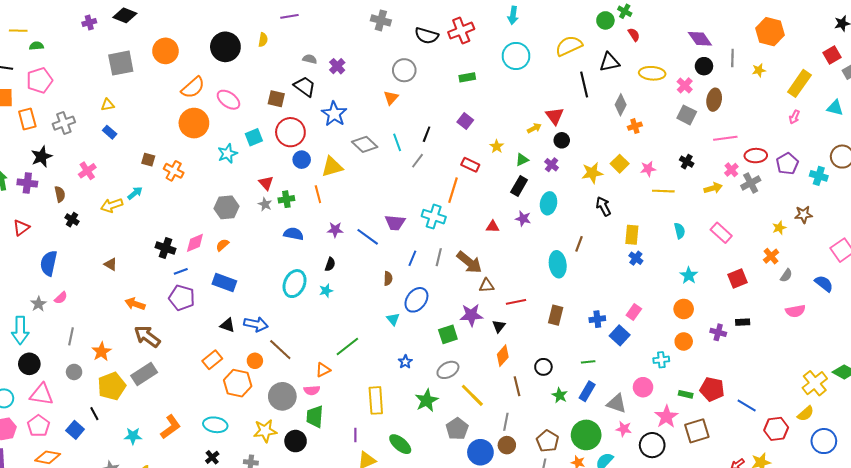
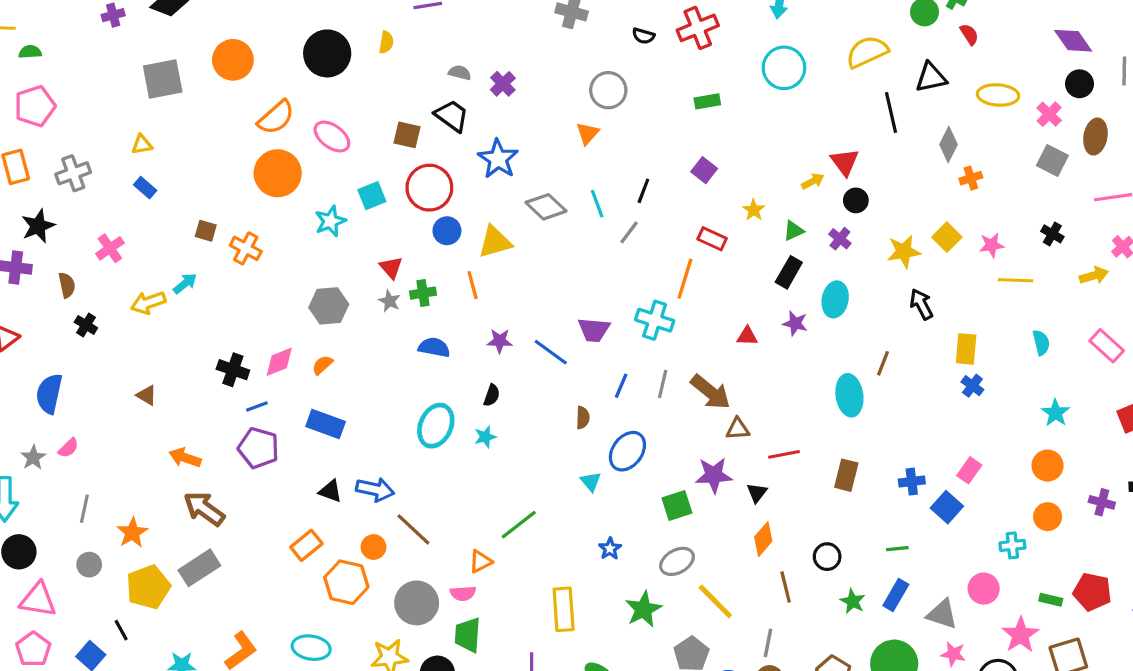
black semicircle: (427, 36) -> (643, 36), size x0.6

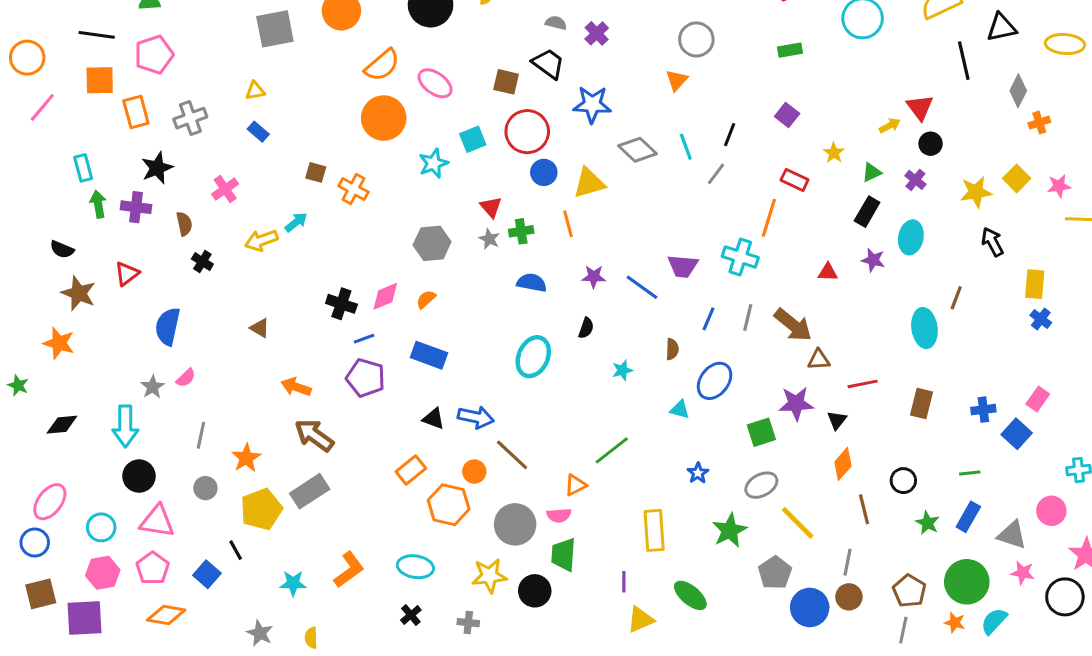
blue star: (498, 159) -> (592, 104), turned -30
cyan star: (485, 437) -> (622, 370), moved
cyan triangle: (591, 482) -> (680, 410), turned -35

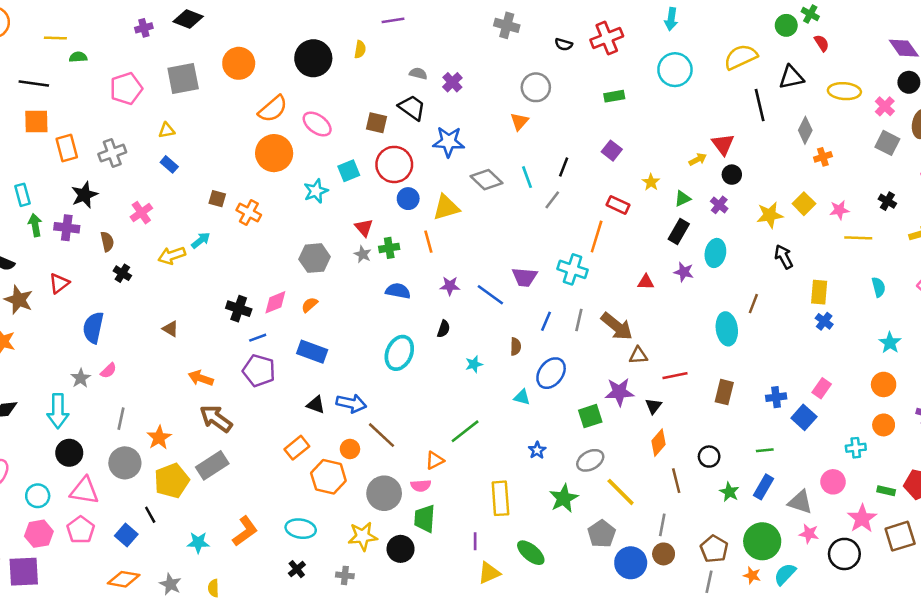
pink pentagon: (154, 55) -> (126, 89), moved
gray circle: (205, 488) -> (125, 463), size x1.6
orange diamond: (166, 615) -> (124, 579), moved

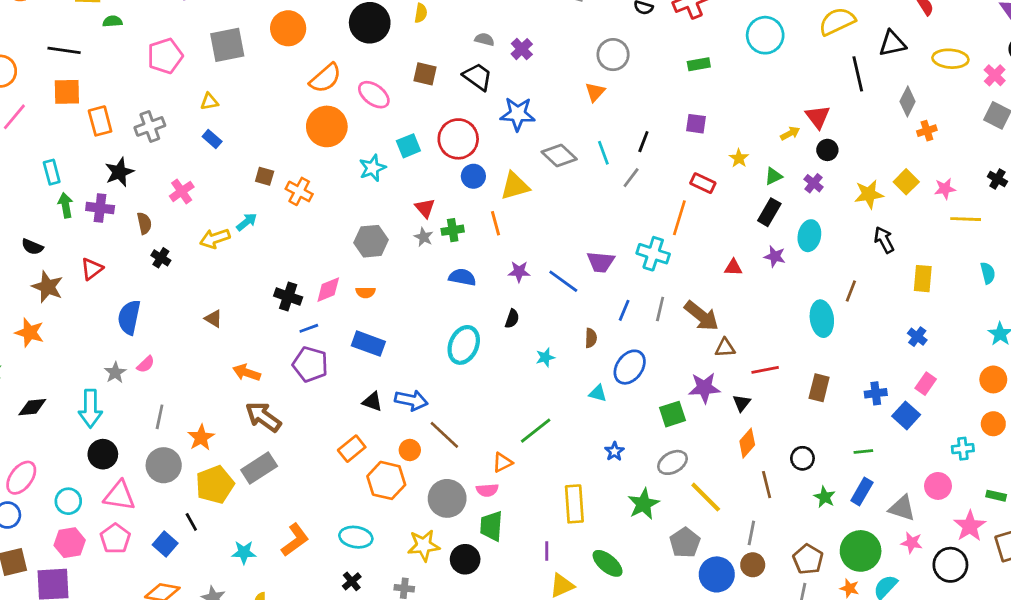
brown square: (377, 123) -> (425, 74), moved
purple square: (612, 151) -> (696, 124), turned -30
orange semicircle: (310, 305) -> (366, 292), turned -138
blue cross: (824, 321) -> (917, 337), moved

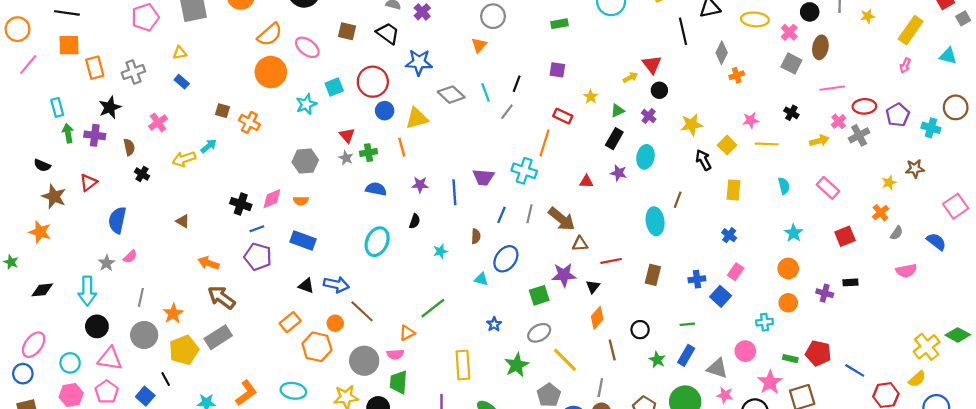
yellow square: (906, 182) -> (727, 145), moved
blue line: (563, 281) -> (454, 192), turned 50

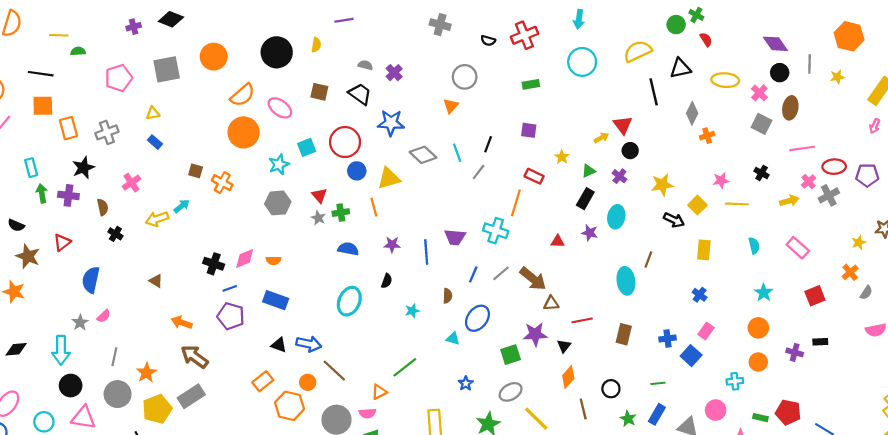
purple pentagon: (898, 115) -> (867, 175), turned 30
black arrow: (703, 160) -> (674, 220), turned 144
gray hexagon: (305, 161) -> (278, 203), moved
gray line: (529, 214) -> (501, 273), turned 36

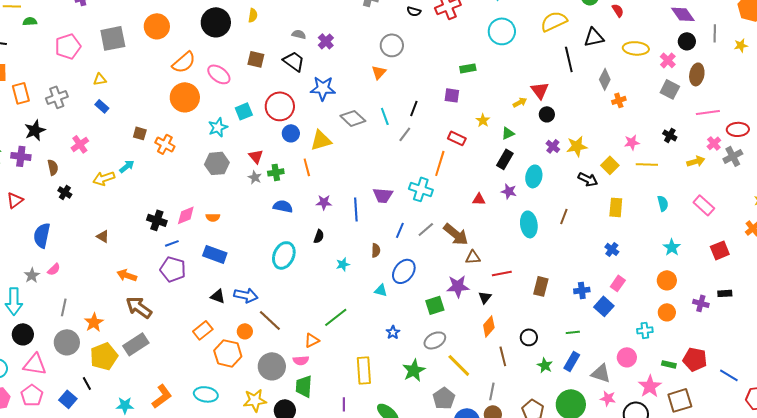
green rectangle: (531, 84) -> (468, 68), moved
purple cross: (619, 176) -> (553, 146), moved
cyan ellipse: (626, 281) -> (529, 224), moved

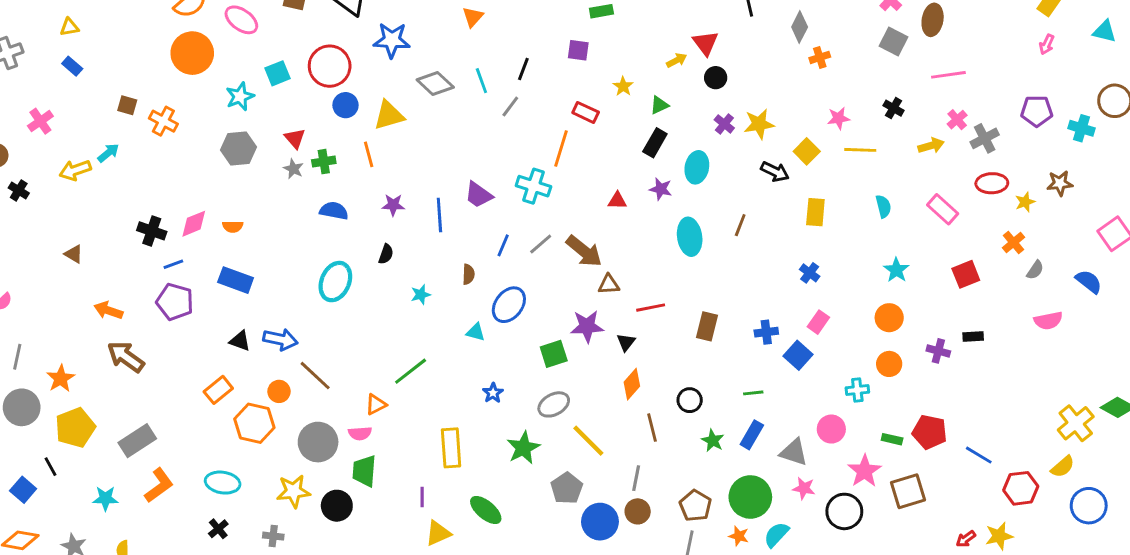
red ellipse: (738, 129) -> (992, 183), moved
purple trapezoid: (383, 195) -> (479, 195), turned 30
gray rectangle: (136, 344) -> (137, 441), moved

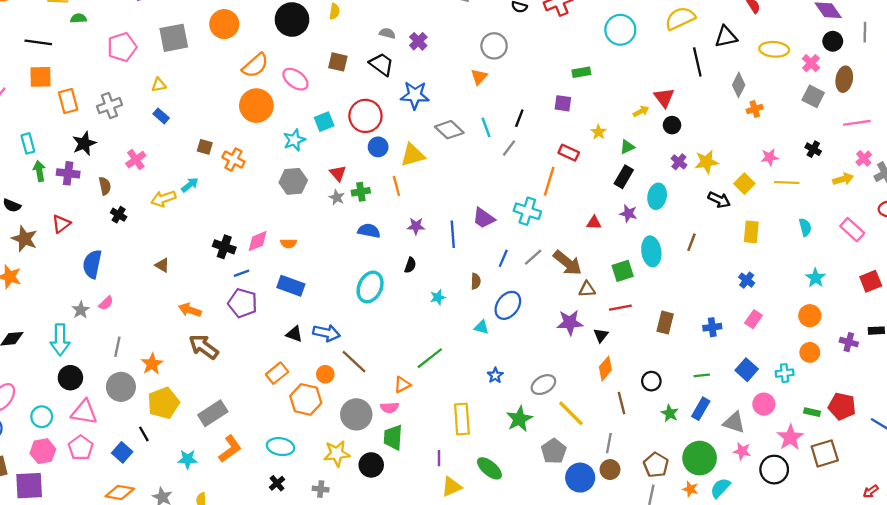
green square: (554, 354) -> (623, 271), moved
blue square: (798, 355) -> (747, 370), moved

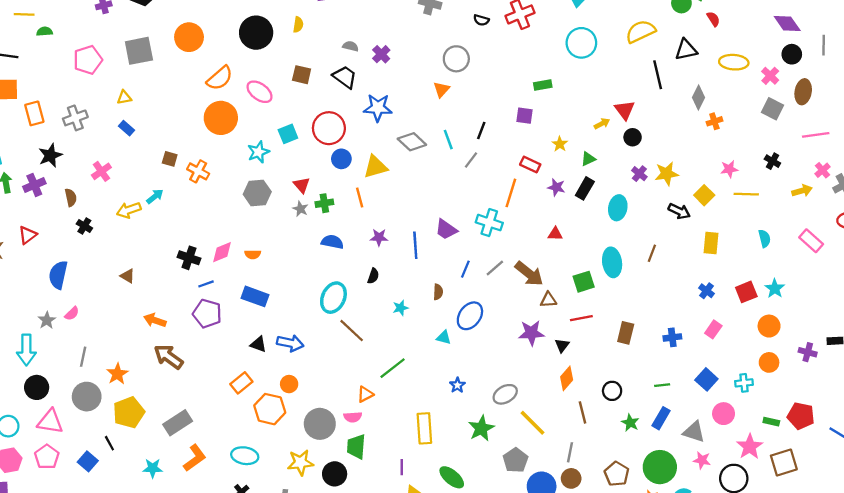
purple cross: (68, 173) -> (34, 185), turned -30
purple star: (628, 213) -> (556, 187), moved
red square: (871, 281) -> (746, 292), moved
brown line: (354, 362) -> (352, 331), moved

